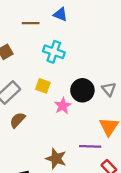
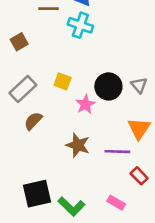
cyan cross: (54, 52) -> (80, 25), moved
brown star: (56, 159) -> (78, 145), moved

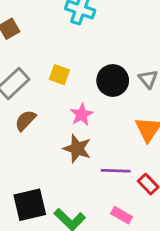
pink star: (85, 104) -> (82, 115), moved
purple line: (117, 152) -> (116, 171), moved

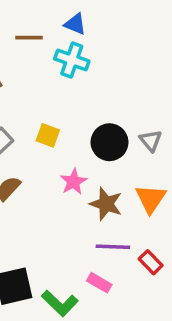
brown star: (77, 149) -> (106, 204), moved
pink rectangle: (122, 215) -> (99, 283), moved

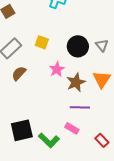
brown star: (106, 204) -> (76, 82), turned 30
red rectangle: (151, 262) -> (102, 140), moved

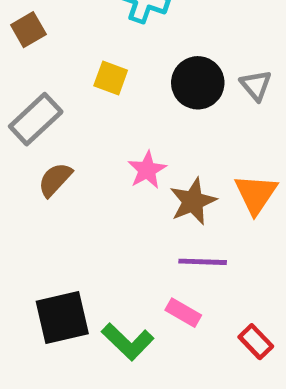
yellow square: (42, 42) -> (111, 78), moved
gray triangle: (102, 45) -> (256, 85), moved
black circle: (78, 46) -> (198, 83), moved

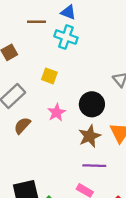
black circle: (198, 83) -> (92, 104), moved
pink star: (147, 170) -> (57, 113), moved

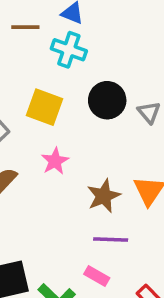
yellow square: (49, 76) -> (45, 107), size x1.5
black circle: (92, 104) -> (107, 100), moved

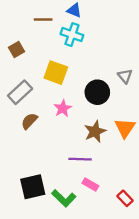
black circle: (107, 100) -> (97, 92), moved
purple line: (111, 239) -> (80, 159), moved

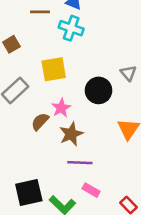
yellow square: (56, 73) -> (54, 69), turned -30
brown semicircle: (29, 121) -> (40, 122), moved
brown star: (95, 131) -> (71, 134), moved

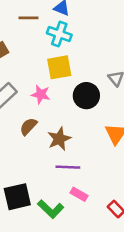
yellow square: (54, 69) -> (59, 67), moved
pink star: (61, 108) -> (41, 94), moved, turned -30

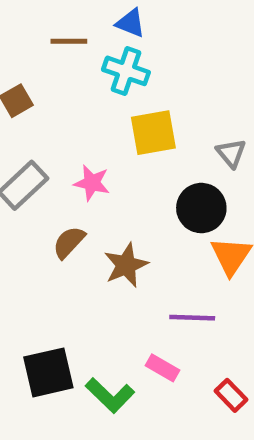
yellow square: (59, 67) -> (153, 133), moved
black circle: (86, 96) -> (201, 208), moved
purple line: (68, 167) -> (192, 318), moved

